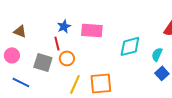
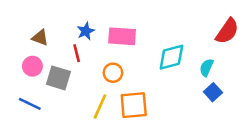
brown triangle: (20, 31) -> (40, 38), moved
pink circle: (12, 55) -> (32, 66), moved
orange circle: (67, 58) -> (113, 73), moved

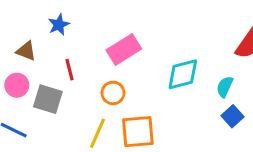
blue star: (86, 31) -> (59, 25), moved
pink rectangle: (122, 36) -> (124, 49), turned -36

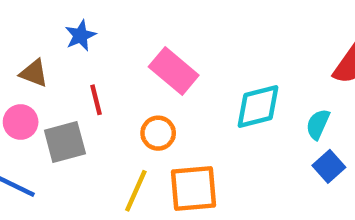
pink rectangle: (124, 49) -> (174, 71), turned 72
gray square: (48, 99) -> (65, 142), turned -32

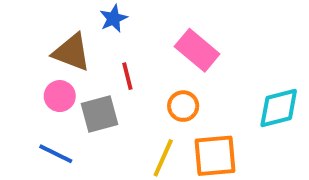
brown triangle: (34, 73) -> (72, 52), size x1.5
cyan diamond: (258, 106) -> (279, 108), moved

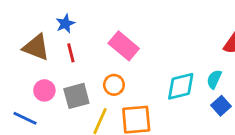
red line: (127, 76) -> (71, 53), moved
pink circle: (60, 96) -> (44, 90), moved
gray square: (100, 114) -> (76, 96), moved

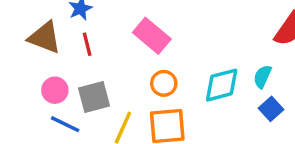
orange circle: (114, 85) -> (164, 83), moved
blue line: (25, 118) -> (65, 124), moved

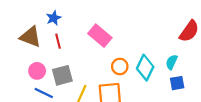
orange circle: (164, 83) -> (120, 66), moved
cyan diamond: (222, 85) -> (145, 68), turned -50
blue square: (271, 109) -> (177, 83), turned 32

